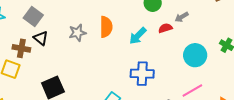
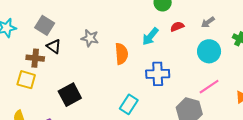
gray arrow: (182, 17) -> (208, 22), moved
orange semicircle: (106, 27) -> (121, 54), moved
gray star: (77, 33) -> (90, 38), turned 30

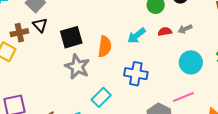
gray arrow: (208, 22) -> (185, 29), moved
gray star: (90, 38) -> (77, 67), moved, size x1.4
brown cross: (35, 58) -> (19, 33), turned -30
black square: (70, 95) -> (71, 37), moved

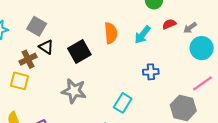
gray arrow: (185, 29) -> (190, 28), moved
orange semicircle: (105, 46) -> (111, 33), moved
gray star: (77, 67) -> (74, 91), moved
blue cross: (136, 74) -> (151, 72), size x0.7

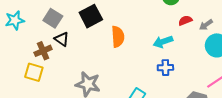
orange semicircle: (111, 33) -> (118, 37), moved
cyan arrow: (143, 35) -> (163, 42), moved, turned 30
black square: (79, 51) -> (91, 16), moved

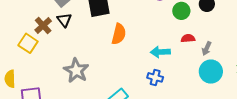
gray arrow: (206, 25) -> (207, 48), turned -48
brown cross: (43, 51) -> (43, 25), turned -36

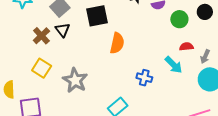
yellow square: (28, 43) -> (42, 68), moved
cyan arrow: (160, 52) -> (174, 65), moved, turned -132
blue cross: (155, 77) -> (144, 78), moved

